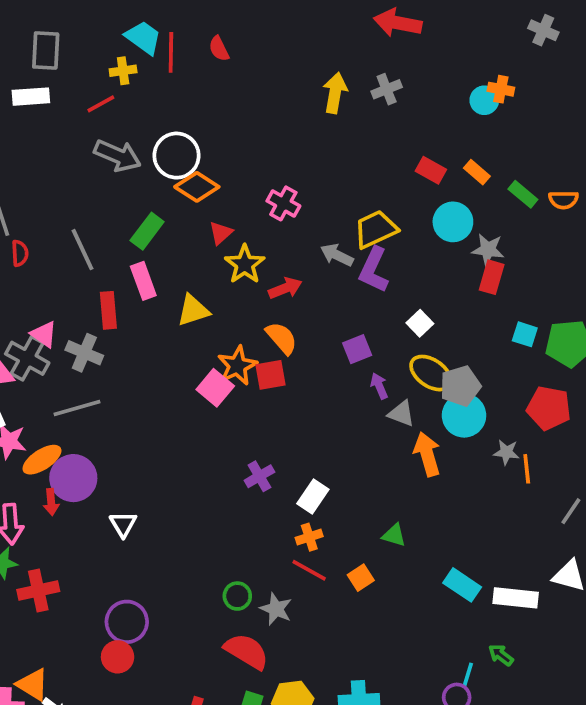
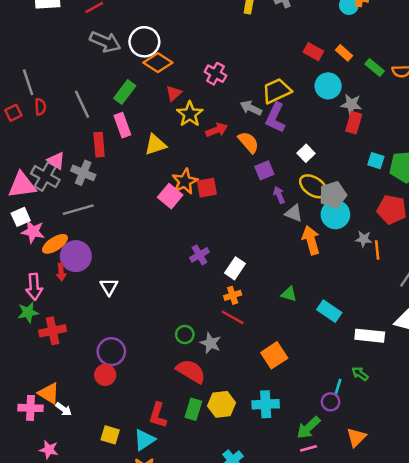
orange semicircle: (282, 338) -> (248, 142), moved
orange square: (361, 578) -> (274, 355), moved, size x1.5
cyan rectangle: (462, 585) -> (329, 311), moved

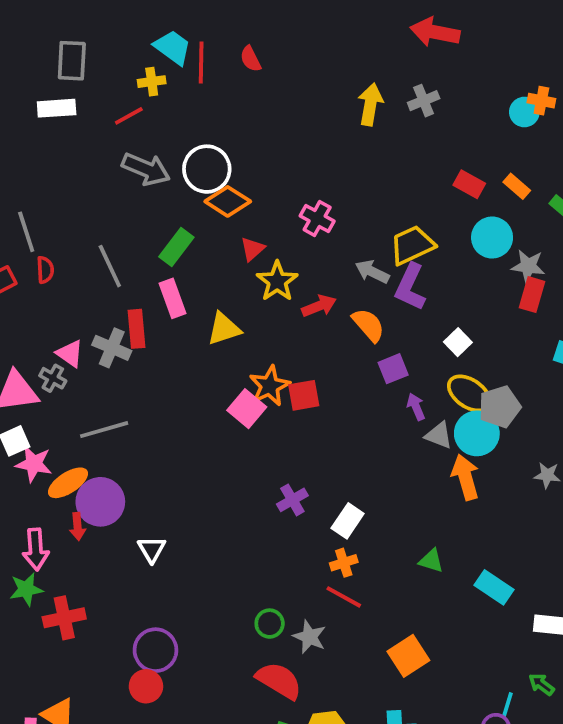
gray cross: (83, 173) -> (112, 348), moved
gray cross: (45, 177) -> (53, 378), size x0.6
cyan circle: (335, 214) -> (477, 433), moved

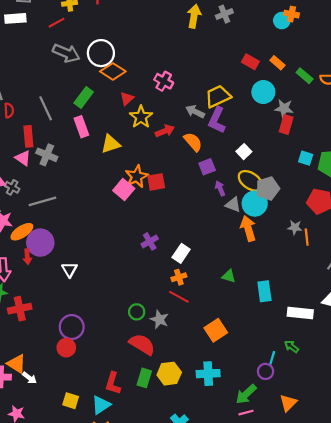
red rectangle: (136, 329) -> (28, 136), moved
gray cross: (53, 378) -> (12, 187), moved
cyan rectangle: (494, 587) -> (264, 291), turned 48

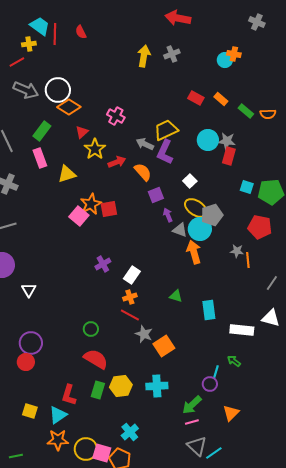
cyan circle: (263, 92) -> (208, 140), moved
gray star: (159, 319) -> (144, 334), moved

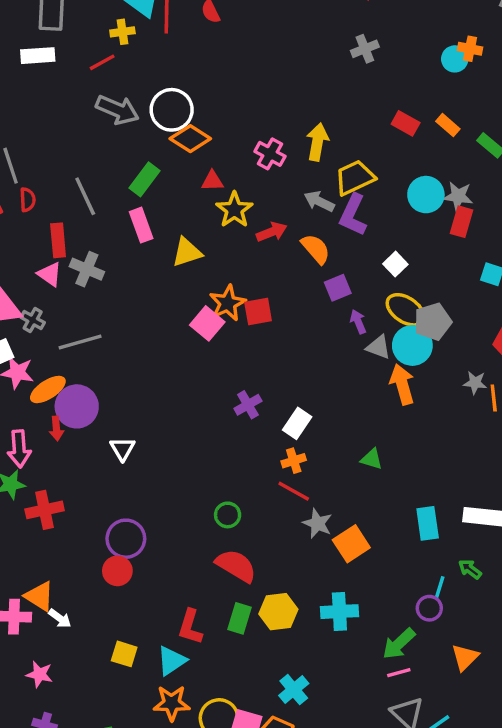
yellow arrow: (144, 56) -> (317, 142), moved
red triangle: (82, 132) -> (212, 181), turned 40
cyan rectangle: (209, 310) -> (428, 523), moved

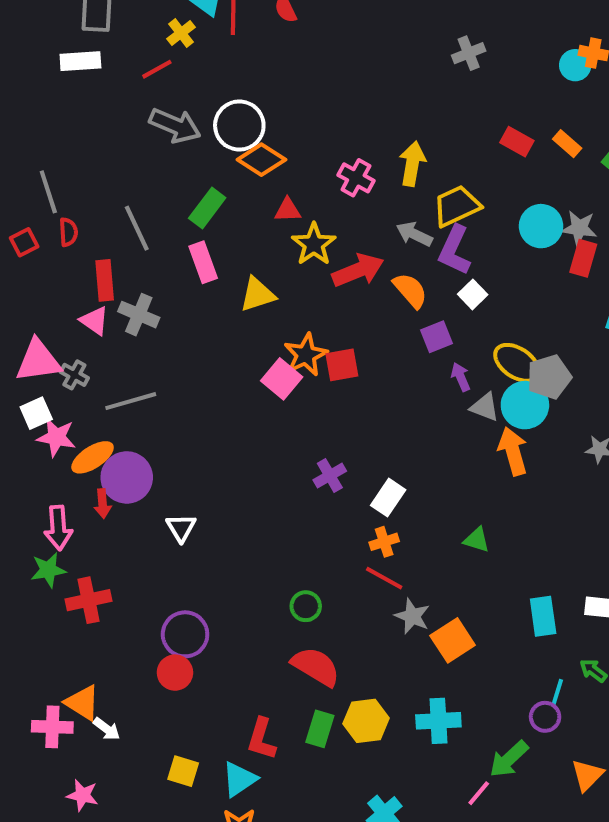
yellow cross: (122, 32) -> (181, 33), turned -30
red arrow: (272, 232) -> (358, 270), size x1.4
white square: (395, 264) -> (473, 294), moved
pink line: (399, 673) -> (479, 793), moved, turned -35

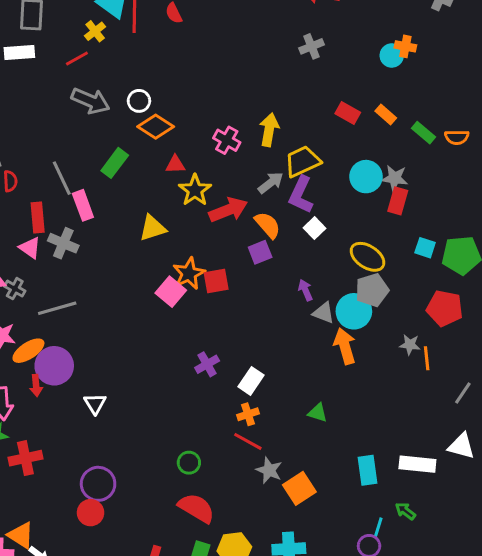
white circle: (239, 126) -> (139, 101), size x0.6
gray arrow: (414, 234) -> (271, 183), turned 116
pink rectangle: (203, 262) -> (83, 205), moved
purple square: (436, 337) -> (260, 252), moved
yellow ellipse: (517, 363) -> (368, 257), moved

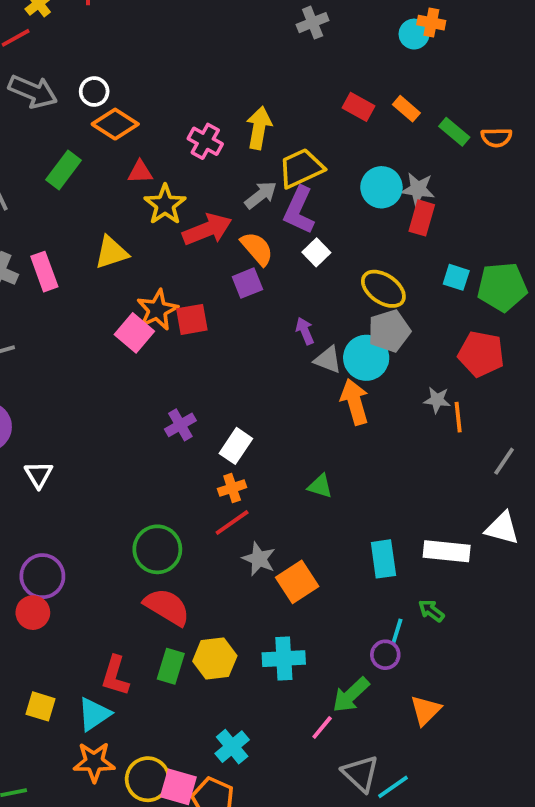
pink rectangle: (83, 205) -> (44, 272), moved
red line: (248, 441) -> (232, 523), turned -64
green circle: (189, 463) -> (157, 549), size x1.6

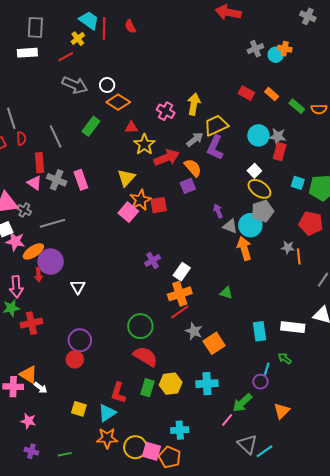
gray cross: (313, 23) -> (255, 49), moved
yellow triangle: (111, 252) -> (126, 178), moved, turned -30
white square: (316, 252) -> (254, 171), moved
orange cross: (232, 488) -> (180, 294), size x1.6
cyan cross: (232, 747) -> (180, 430), turned 36

